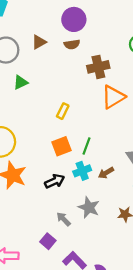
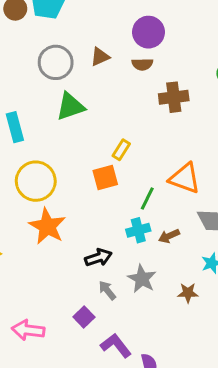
green triangle: (21, 82) -> (70, 107), size x1.5
orange triangle: (113, 97) -> (185, 178), moved, turned 45
orange square: (61, 146) -> (105, 177), moved
black arrow: (55, 181) -> (98, 258), moved

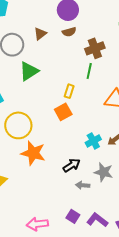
green line: (147, 198) -> (89, 71), moved
gray arrow: (107, 290) -> (83, 185), turned -32
purple square: (84, 317) -> (73, 216), moved

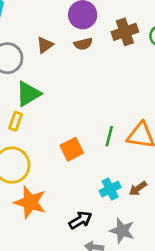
brown cross: (95, 48) -> (125, 32), moved
green line: (89, 71) -> (109, 136), moved
yellow rectangle: (69, 91) -> (16, 121), moved

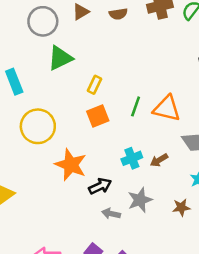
yellow rectangle: (16, 121) -> (95, 85), moved
orange star: (30, 202) -> (71, 165), moved
gray star: (122, 231) -> (140, 200), turned 30

